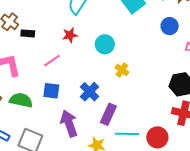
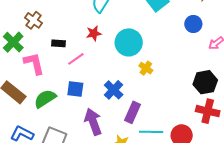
black rectangle: (28, 33) -> (58, 43), moved
cyan circle: (105, 44) -> (129, 42), size x1.4
green semicircle: (21, 100) -> (45, 99), turned -45

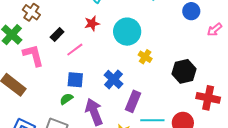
black rectangle: (58, 43) -> (57, 35), turned -48
black hexagon: (205, 82) -> (184, 71), moved
green semicircle: (45, 99) -> (66, 99), moved, size x0.6

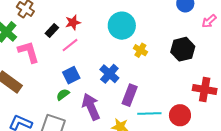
red star: (92, 23) -> (73, 22), moved
black hexagon: (184, 71) -> (183, 49), moved
blue square: (75, 80) -> (71, 75), turned -30

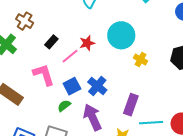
red star: (73, 22) -> (87, 43), moved
pink L-shape: (29, 52) -> (44, 75), moved
blue cross: (109, 74) -> (97, 86), moved

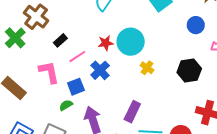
brown cross: (25, 21) -> (36, 17), size x1.4
red star: (87, 43) -> (106, 43), moved
blue cross: (97, 86) -> (100, 70), moved

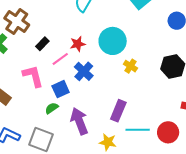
red star: (106, 43) -> (78, 44), moved

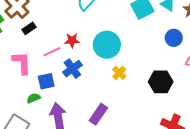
black rectangle: (42, 44) -> (29, 28), moved

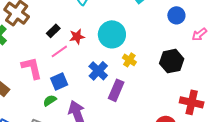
black rectangle: (29, 28) -> (53, 31), moved
blue cross: (72, 69) -> (98, 71), moved
purple rectangle: (98, 114) -> (116, 90), moved

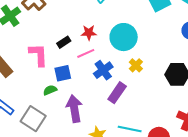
black rectangle: (53, 31) -> (64, 42), moved
pink line: (59, 51) -> (86, 53), moved

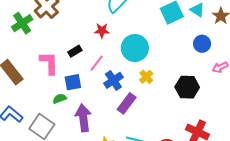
red star: (89, 33) -> (102, 31), moved
pink line: (86, 53) -> (97, 63), turned -30

